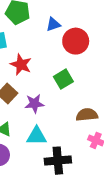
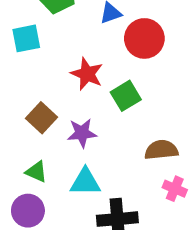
red star: (21, 65) -> (87, 74), moved

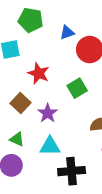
red star: (87, 74) -> (39, 73), moved
purple star: (82, 133) -> (48, 113), turned -30

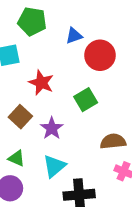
cyan triangle: (50, 146) -> (54, 166), turned -40

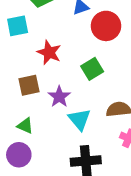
brown square: (20, 117) -> (29, 85), turned 35
cyan triangle: (54, 166) -> (79, 119), moved, turned -30

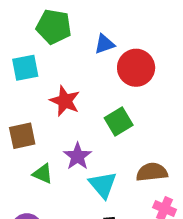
brown square: (29, 85) -> (22, 136), moved
green triangle: (25, 126) -> (43, 174), moved

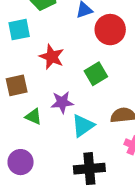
purple star: (78, 156) -> (62, 102), turned 30
cyan triangle: (103, 185) -> (83, 126), turned 35

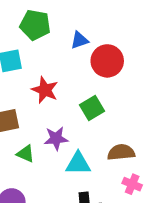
cyan triangle: (83, 126) -> (78, 163), turned 35

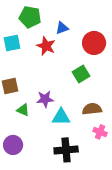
red circle: (107, 61) -> (94, 43), moved
red star: (45, 90) -> (46, 46), moved
green square: (92, 108) -> (81, 74), moved

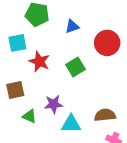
red star: (46, 46) -> (39, 62), moved
green square: (81, 74) -> (75, 67), moved

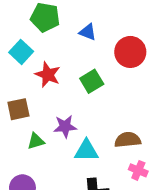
blue triangle: (72, 26) -> (88, 32), turned 40
cyan square: (17, 43) -> (21, 52), turned -36
green triangle: (29, 116) -> (36, 141), turned -40

